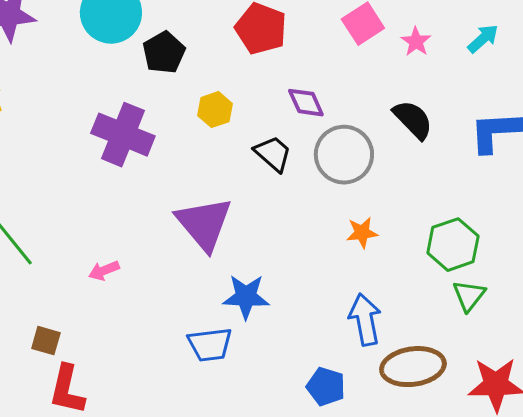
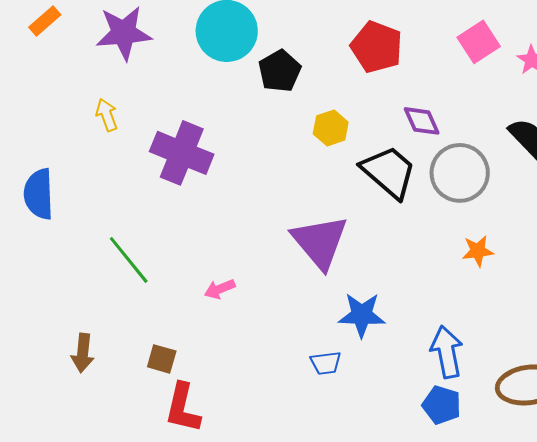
purple cross: (123, 135) -> (182, 153), moved
black trapezoid: (273, 154) -> (389, 172), size x1.5
blue arrow: (365, 320) -> (447, 352), moved
blue trapezoid: (210, 345) -> (326, 363), size x0.7

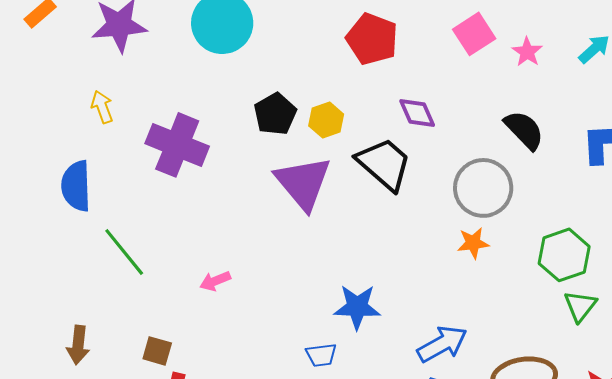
black pentagon: (280, 71) -> (275, 114), moved
gray circle: (460, 173) -> (483, 188), moved
blue semicircle: (39, 194) -> (76, 186), moved
purple triangle: (320, 242) -> (303, 183), moved
blue arrow: (447, 352) -> (442, 344), turned 72

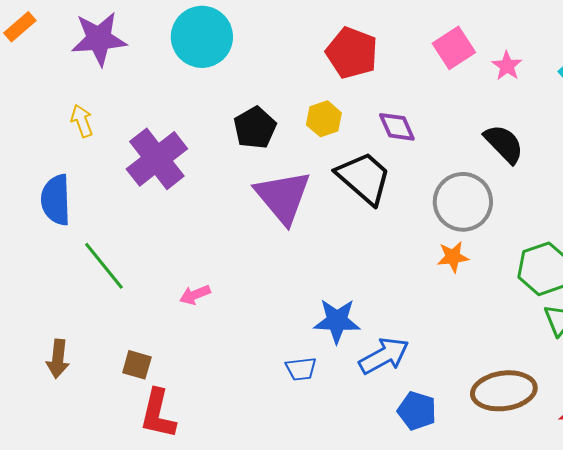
yellow hexagon: (326, 120) -> (324, 119), moved
purple cross: (177, 145) -> (157, 159), turned 30
blue arrow: (442, 344) -> (384, 356), moved

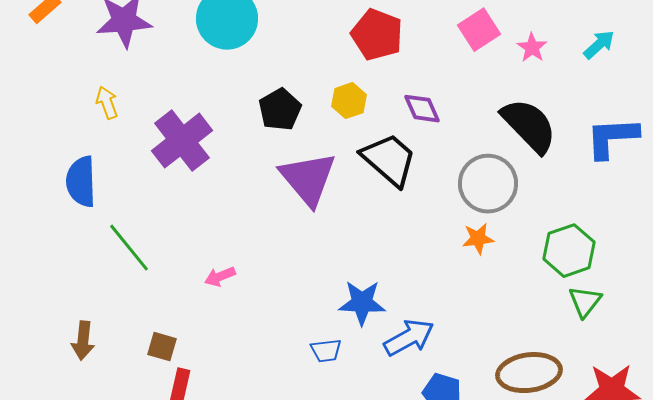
black semicircle: (504, 144) -> (529, 126), size x1.4

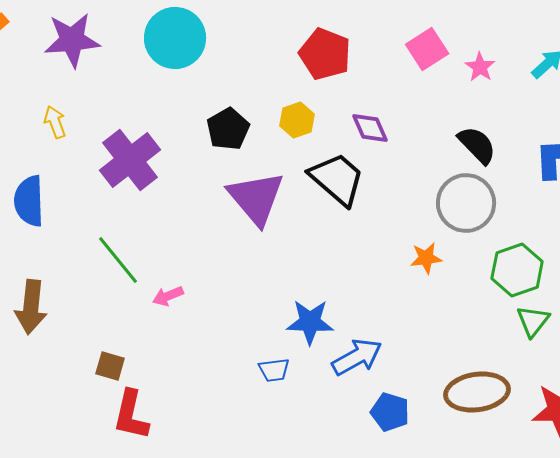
black semicircle: (529, 126) -> (477, 145), size x0.7
gray circle: (488, 184) -> (466, 203), moved
green line: (129, 248) -> (118, 260), moved
brown arrow: (83, 341) -> (31, 307), moved, size x1.4

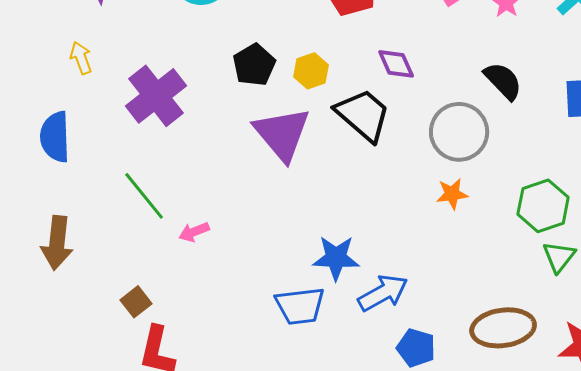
yellow hexagon: (297, 120) -> (311, 71), moved
gray circle: (466, 203) -> (459, 132), moved
brown square: (110, 366) -> (136, 302), turned 36
blue trapezoid: (274, 370) -> (300, 306), size x1.6

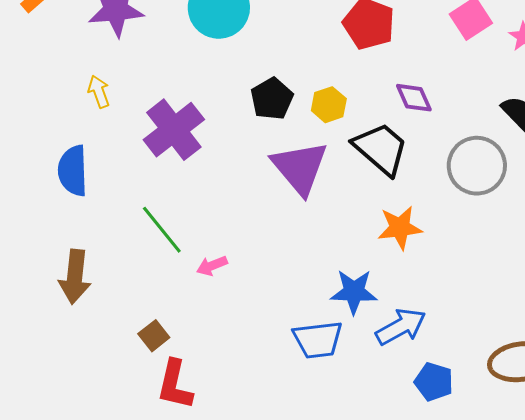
orange star: (452, 194) -> (400, 228), moved, size x1.4

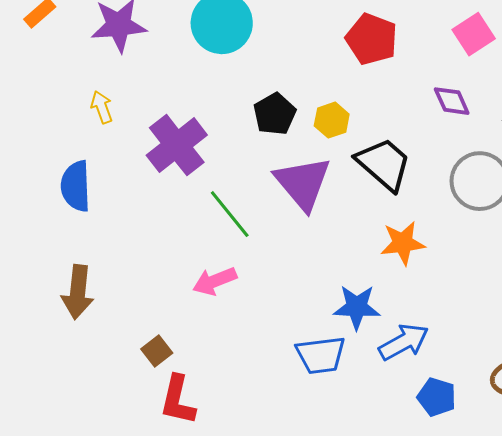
purple diamond: (414, 98) -> (452, 101), moved
green line: (162, 230) -> (230, 214), moved
pink arrow: (212, 266) -> (215, 281), size x1.4

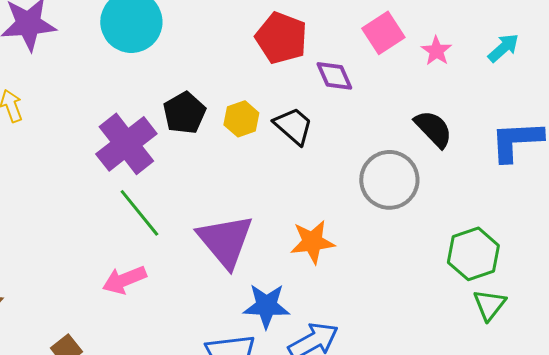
purple diamond: (452, 101) -> (334, 76), moved
purple cross: (177, 145) -> (126, 144), moved
black trapezoid: (384, 164) -> (293, 126), moved, size x0.7
purple triangle: (303, 183) -> (225, 241), moved

